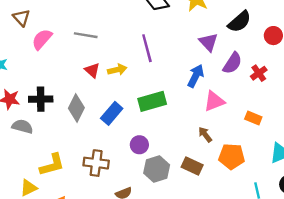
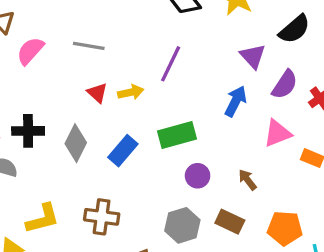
purple line: (147, 48) -> (171, 64), turned 40
pink triangle: (214, 101) -> (277, 133), moved
purple circle: (139, 145) -> (198, 176), moved
orange pentagon: (232, 156) -> (285, 228), moved

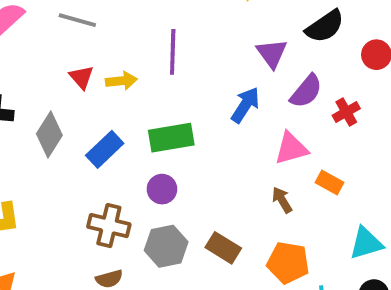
purple line: (171, 64) -> (173, 52), turned -30
purple circle: (198, 176) -> (162, 189), moved
brown arrow: (247, 180) -> (282, 200), moved
brown cross: (102, 217) -> (109, 226), moved

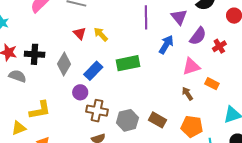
purple line: (173, 52) -> (146, 17), moved
yellow arrow: (121, 81) -> (101, 34), turned -126
purple circle: (162, 189) -> (80, 92), moved

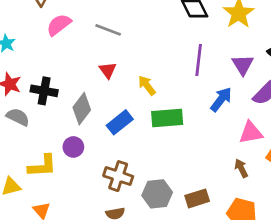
yellow arrow: (101, 34) -> (147, 85), moved
purple circle: (80, 92) -> (73, 147), moved
brown rectangle: (157, 120) -> (197, 198), turned -54

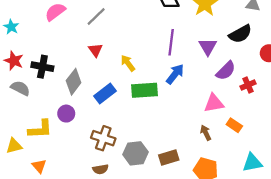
gray line: (108, 30) -> (96, 17), turned -65
blue arrow: (221, 99) -> (175, 74), moved

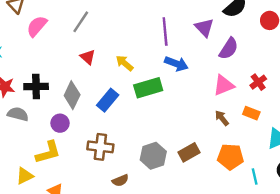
blue arrow: (175, 74) -> (176, 64), turned 85
red cross: (248, 85) -> (258, 82), moved
purple circle: (66, 114) -> (60, 123), moved
orange rectangle: (234, 125) -> (251, 113), moved
brown cross: (103, 138) -> (100, 147), moved

